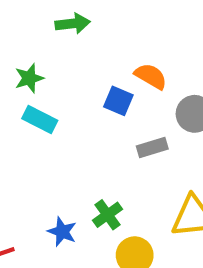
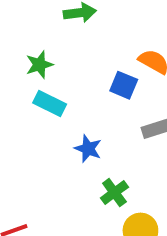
blue star: (62, 232) -> (88, 149), moved

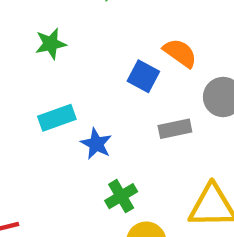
cyan rectangle: (50, 104) -> (57, 118), moved, turned -52

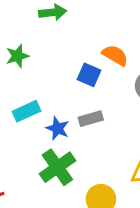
gray rectangle: (175, 129) -> (91, 119), moved
green cross: (121, 196) -> (57, 167), moved, size x1.5

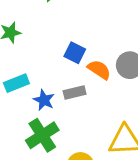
orange semicircle: (115, 55) -> (99, 70), moved

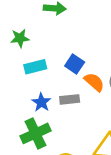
cyan rectangle: (16, 83) -> (35, 67), moved

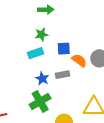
green star: (20, 38) -> (41, 34), moved
blue square: (75, 64) -> (64, 49), turned -32

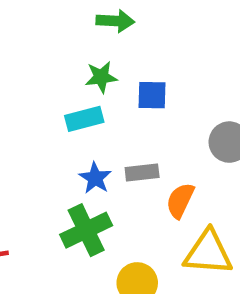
blue square: (64, 49) -> (152, 95), moved
orange semicircle: (79, 60) -> (180, 200), moved, turned -105

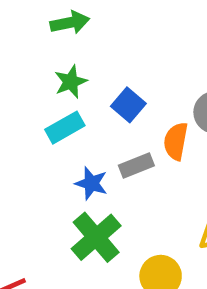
blue square: (152, 95) -> (128, 105), moved, turned -36
orange semicircle: (180, 200) -> (176, 141), moved

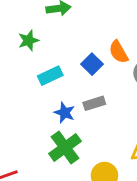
green star: (71, 82) -> (29, 40), moved
orange semicircle: (176, 141) -> (119, 52), moved, turned -45

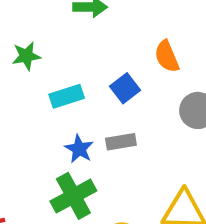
green star: (29, 40) -> (26, 56), moved
orange semicircle: (119, 52) -> (167, 56), moved

